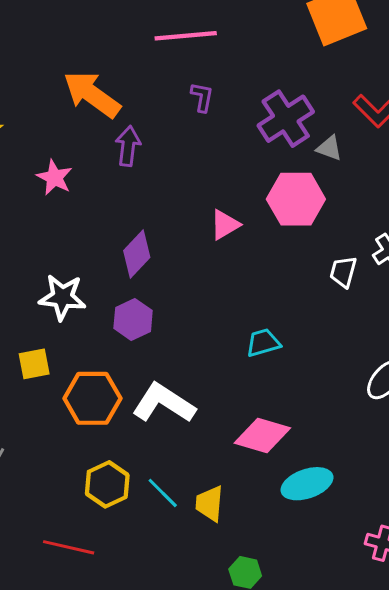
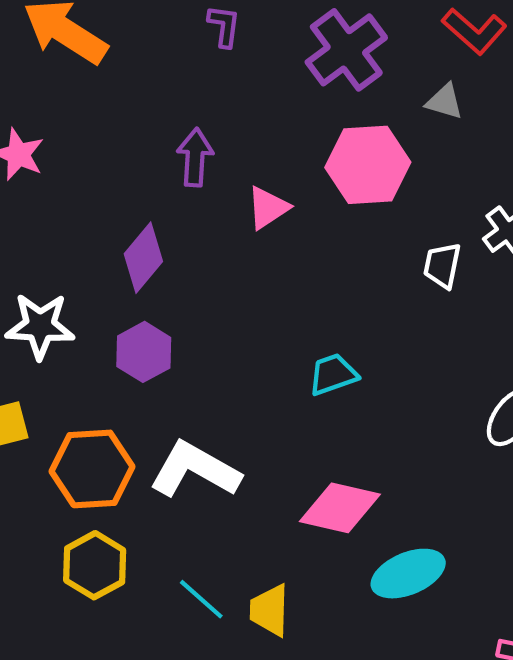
purple arrow: (128, 146) -> (195, 157), moved
gray triangle: (329, 148) -> (445, 102), moved
yellow hexagon: (107, 484) -> (95, 565), moved

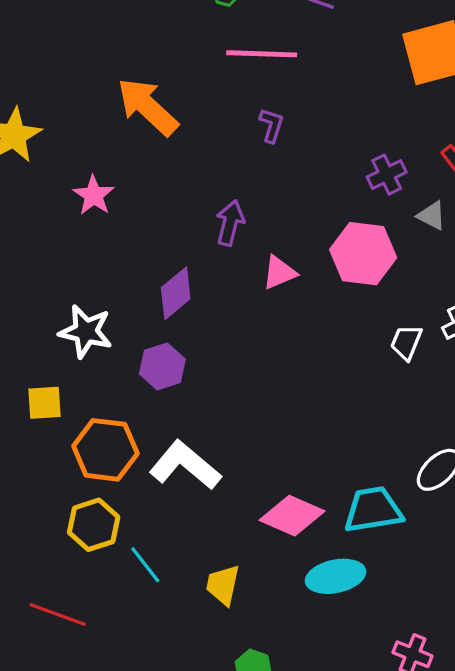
purple cross: (346, 50) -> (387, 175), moved, size x0.6
cyan trapezoid: (333, 374) -> (373, 510), moved, size x1.5
cyan line: (201, 599) -> (145, 565), moved

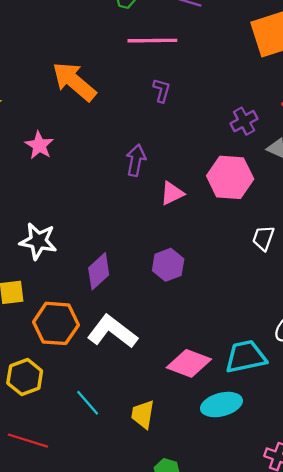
purple diamond: (176, 293) -> (99, 271), moved
purple hexagon: (162, 366) -> (168, 265), moved
yellow hexagon: (94, 525) -> (25, 377), moved

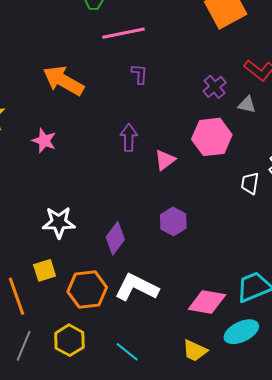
yellow trapezoid: (143, 414) -> (195, 351), moved, turned -64

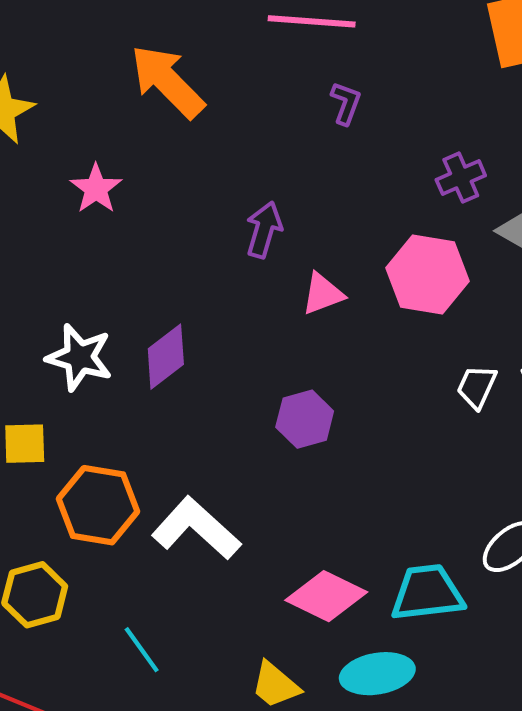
purple L-shape: (139, 74) -> (346, 103), moved
purple diamond: (115, 238) -> (166, 357), moved

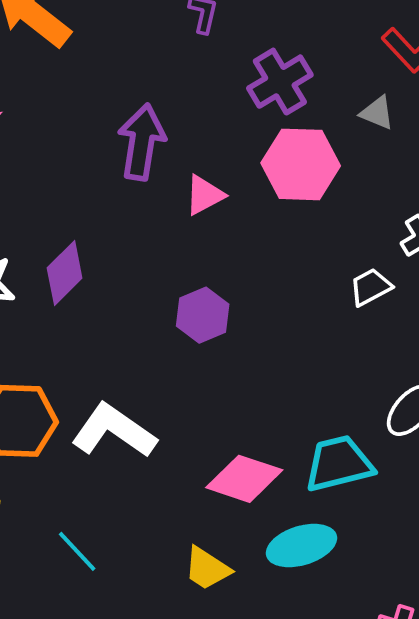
purple cross: (461, 178) -> (280, 82), moved, size x1.4
purple arrow: (264, 230) -> (142, 142), size x1.4
white trapezoid: (477, 387) -> (370, 287), moved, turned 45

